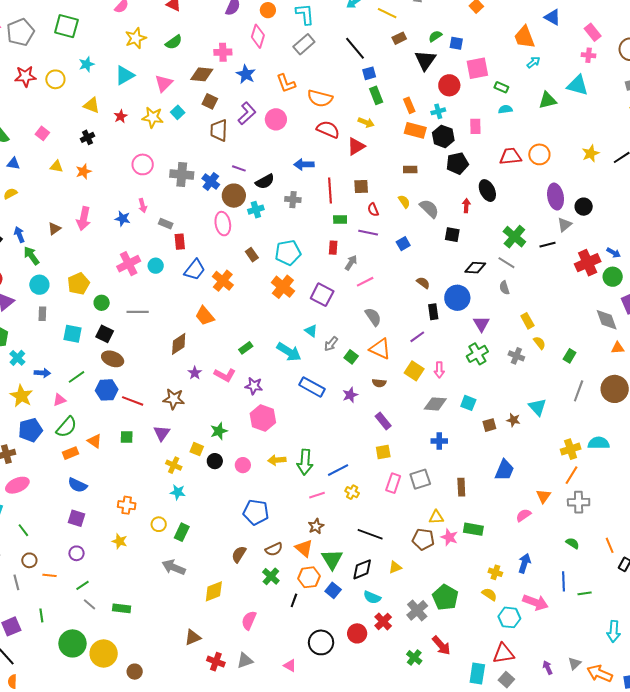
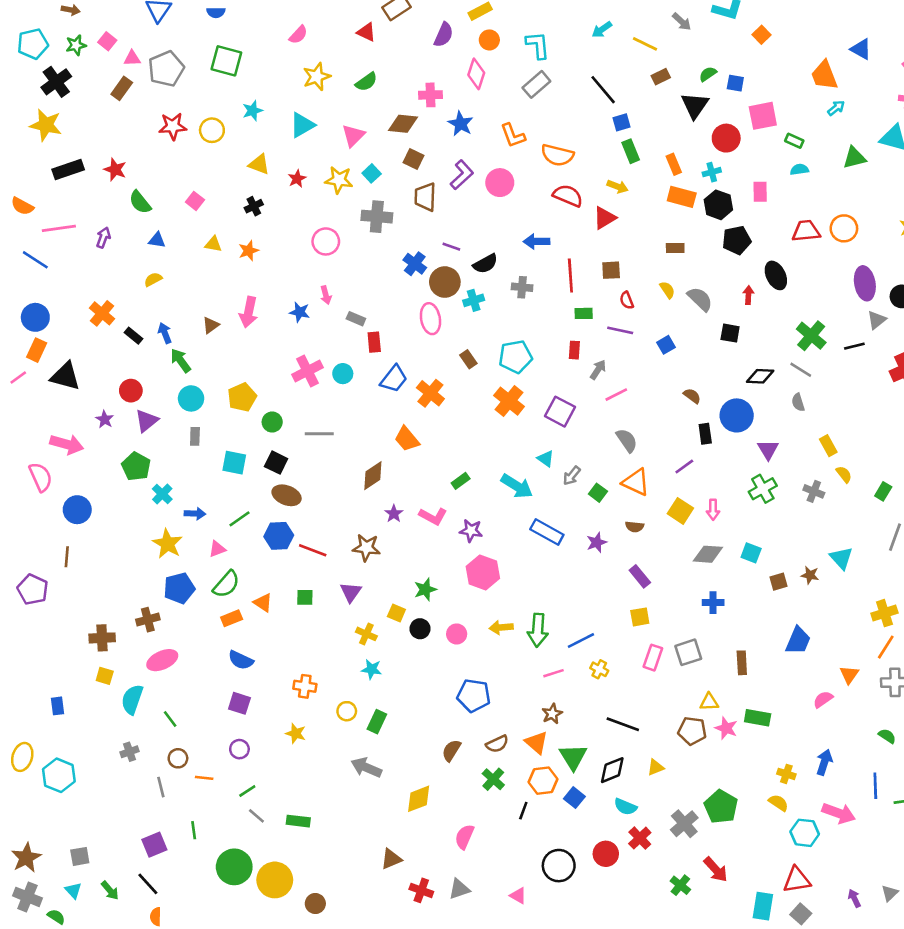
gray cross: (182, 174) -> (377, 217), moved

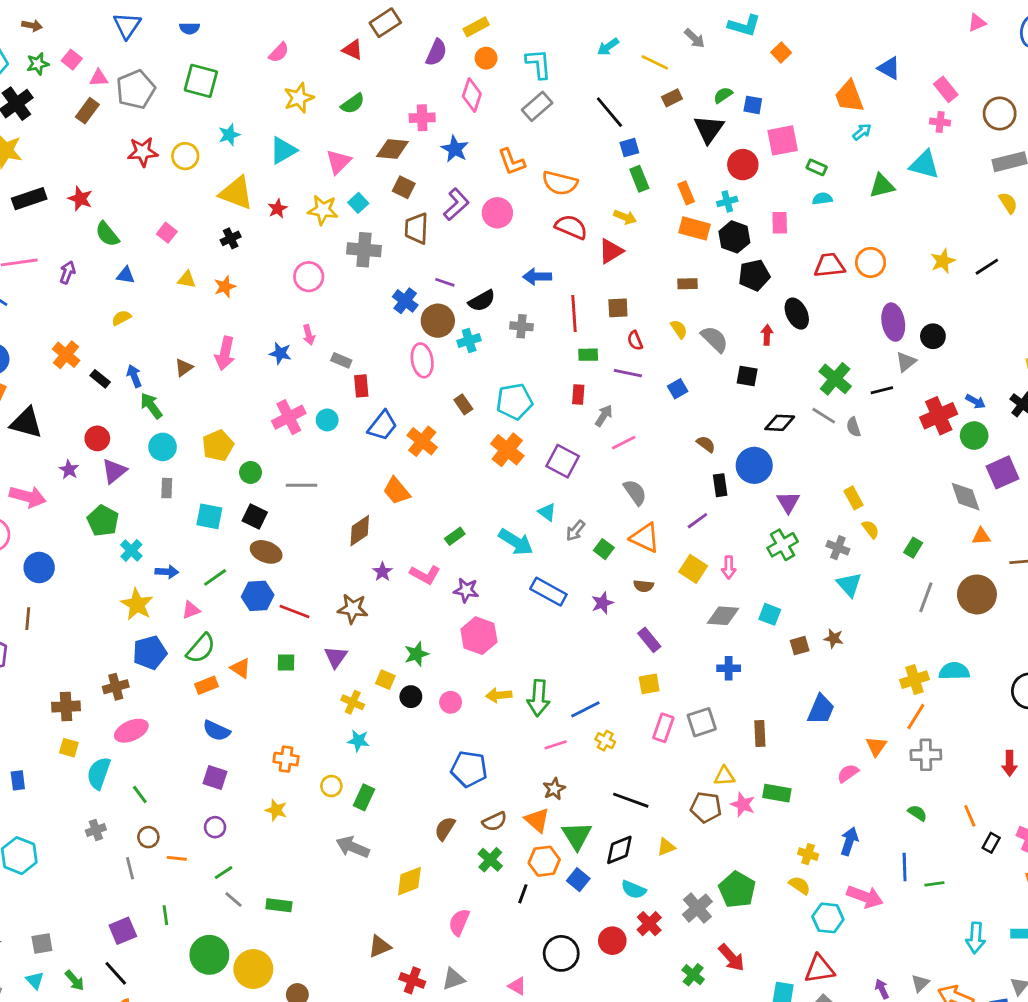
yellow triangle: (259, 164) -> (236, 193), size x1.5
gray semicircle: (798, 402) -> (854, 427), moved
cyan triangle: (841, 558) -> (849, 585), moved

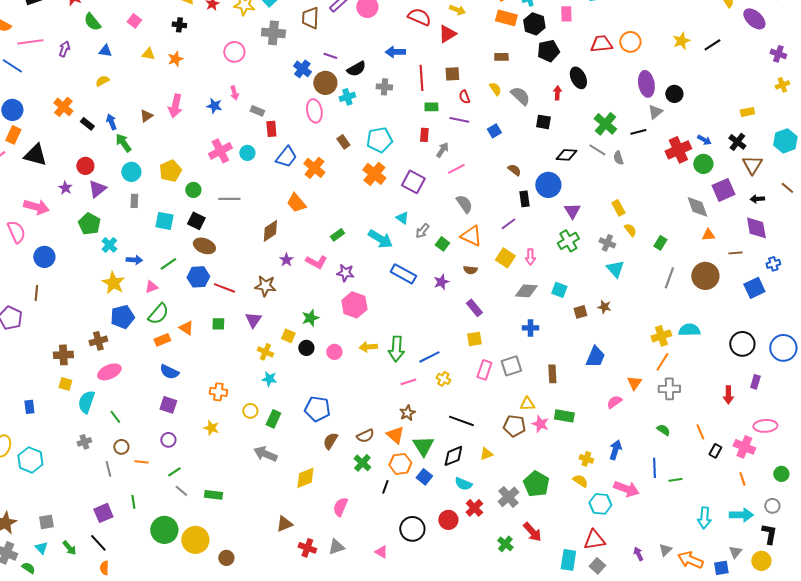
black cross: (231, 238) -> (179, 25), turned 32
blue pentagon: (469, 769) -> (317, 409), moved

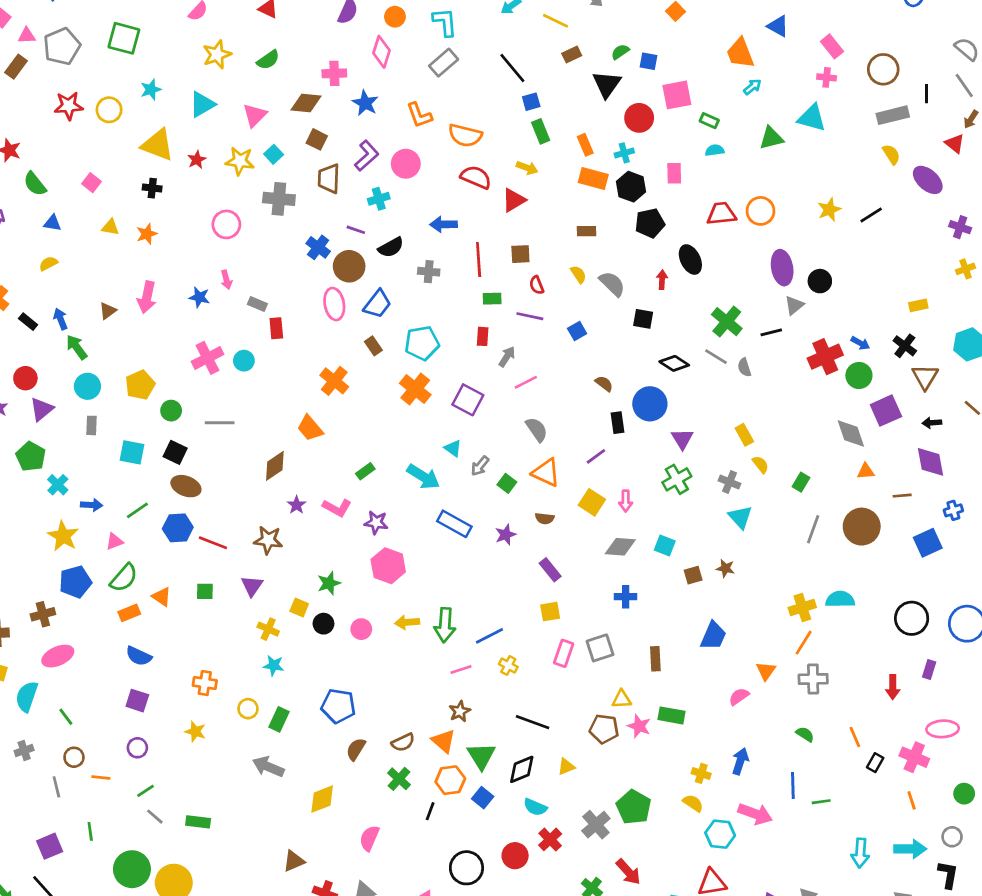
cyan cross: (347, 97) -> (379, 199), moved
black diamond: (566, 155) -> (674, 363), turned 30
blue trapezoid: (286, 157) -> (377, 304), moved

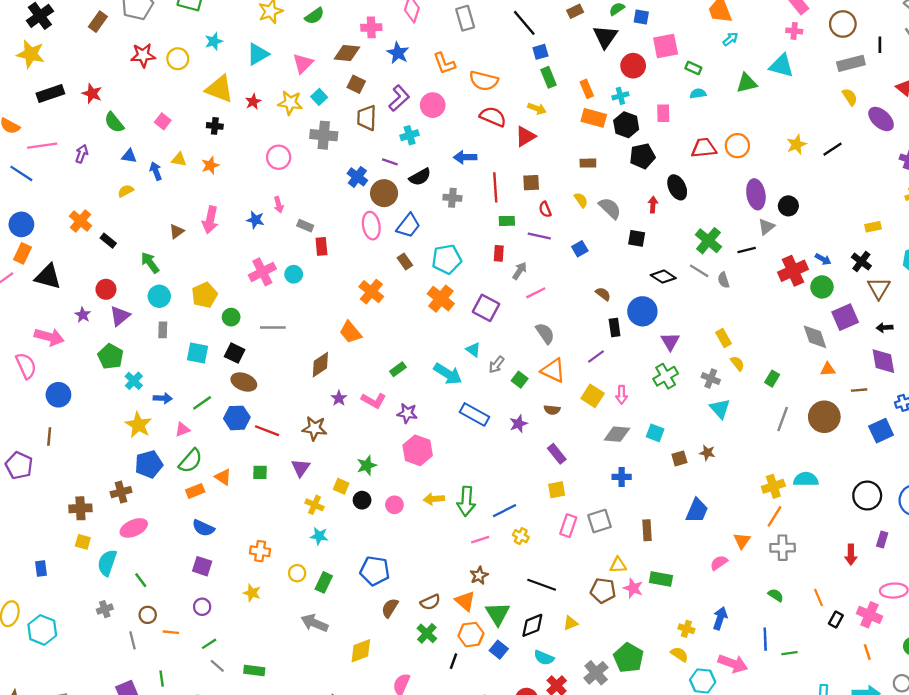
gray rectangle: (444, 63) -> (465, 18), turned -65
blue arrow: (60, 319) -> (156, 171), moved

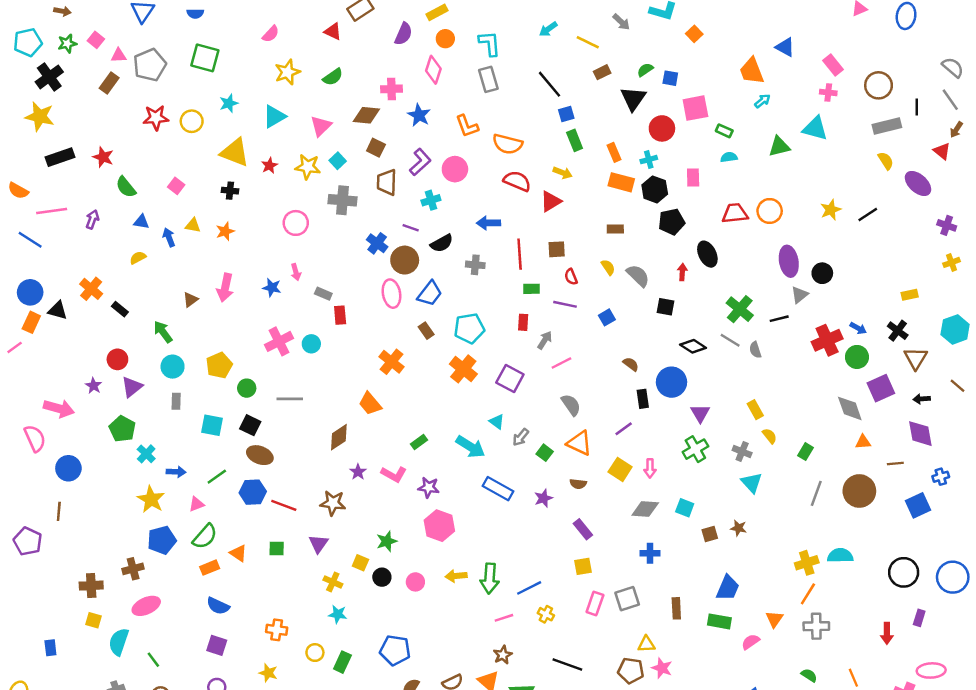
black triangle: (48, 277) -> (58, 310), moved, size x0.7
green rectangle: (661, 579) -> (719, 621), moved

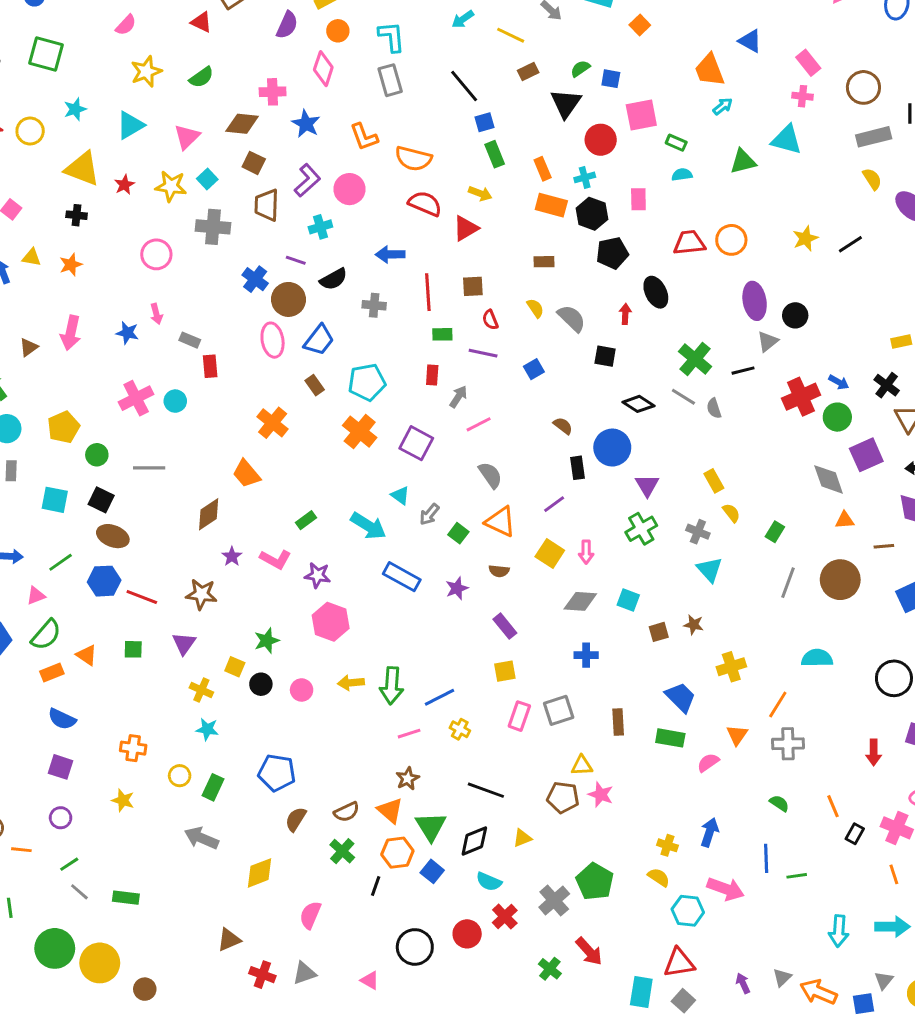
yellow cross: (807, 563) -> (731, 667), moved
blue trapezoid: (728, 588) -> (681, 697), turned -68

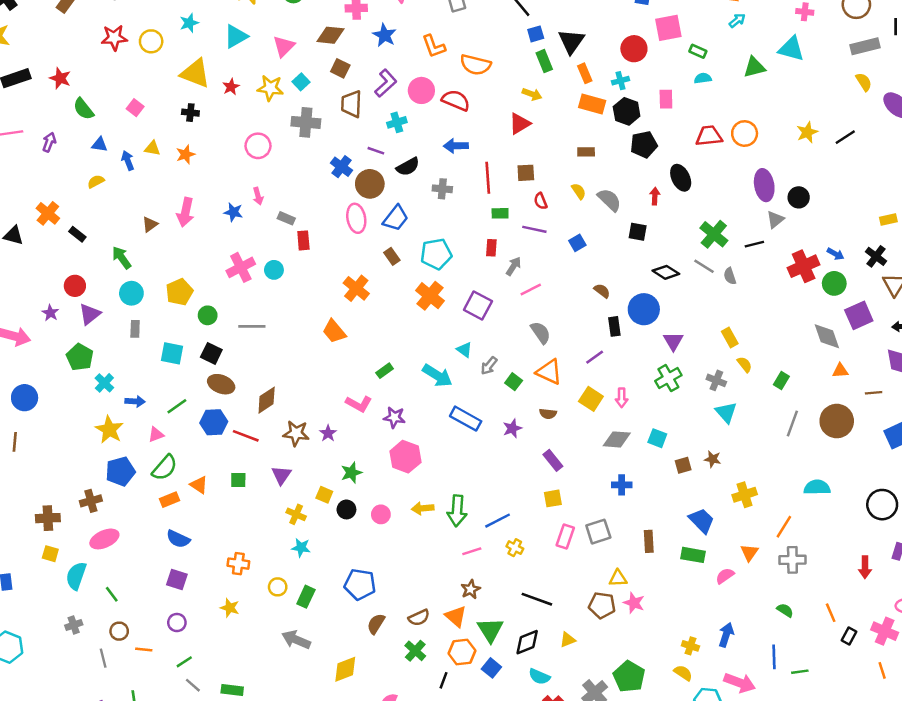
black triangle: (566, 103) -> (571, 41), moved
red semicircle: (425, 204) -> (456, 100), moved
brown diamond: (209, 514) -> (267, 400), moved
purple star: (232, 556) -> (328, 433), moved

